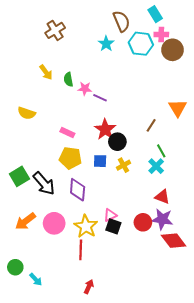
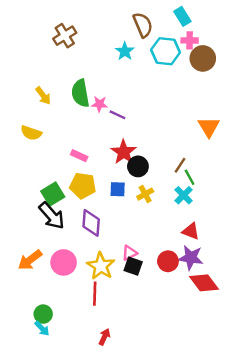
yellow arrow: (46, 72) -> (43, 96), moved
green semicircle: (68, 79) -> (80, 93), size x1.6
brown line: (151, 125) -> (180, 165), moved
green square: (19, 176) -> (53, 194), moved
green circle: (15, 267) -> (43, 314), moved

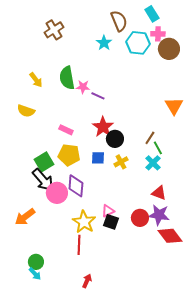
pink circle: (64, 262) -> (57, 193), moved

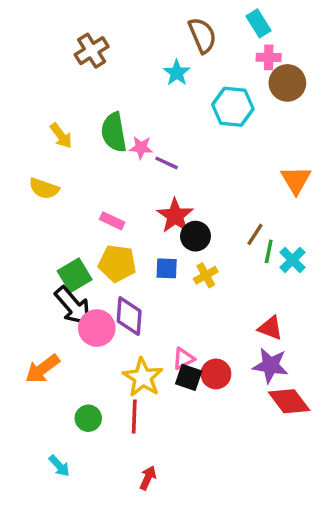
cyan hexagon: (138, 43) -> (233, 107), moved
green line: (158, 148) -> (269, 251), turned 40
cyan cross: (153, 163) -> (292, 260), moved
red circle: (140, 218) -> (216, 374), moved
green circle: (36, 262) -> (88, 418), moved

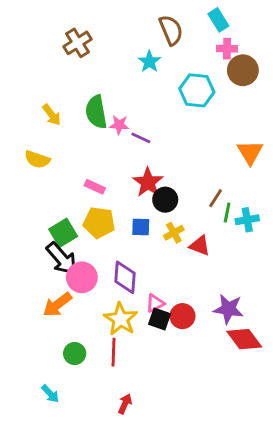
cyan cross: (292, 260) -> (247, 220), turned 35
purple diamond: (129, 316) -> (125, 277), moved
red triangle: (270, 328) -> (200, 246), moved
orange arrow: (42, 369) -> (57, 305), moved

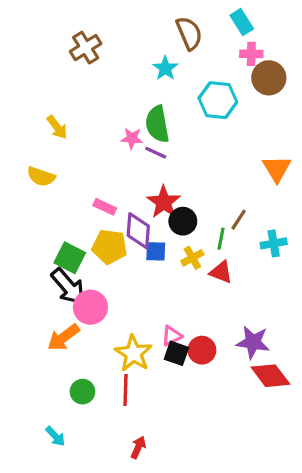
green semicircle: (96, 112) -> (157, 124), moved
green line: (227, 213) -> (221, 239), moved
green square: (63, 233) -> (70, 258), turned -32
purple diamond: (125, 277) -> (138, 231), moved

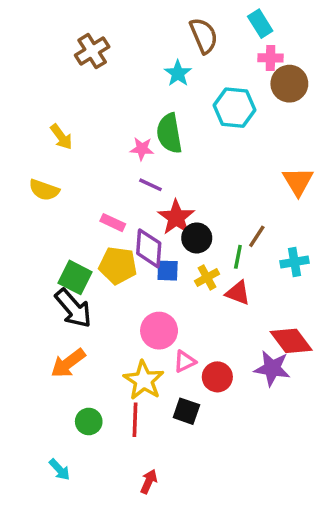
purple line: (156, 153) -> (150, 185), moved
pink circle: (90, 307) -> (159, 331), moved
black square: (176, 353) -> (186, 411), moved
red diamond: (270, 376) -> (291, 341), moved

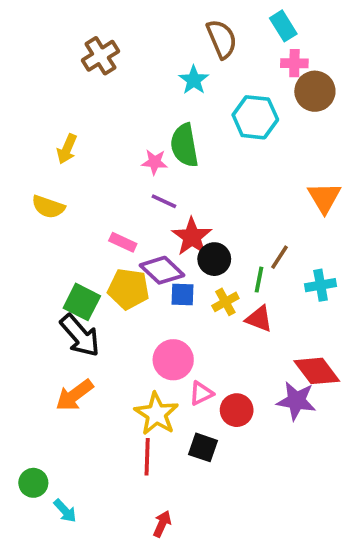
yellow arrow: (61, 137) -> (67, 149), turned 60
purple diamond: (149, 248) -> (162, 270), turned -51
green circle: (89, 421) -> (33, 483), moved

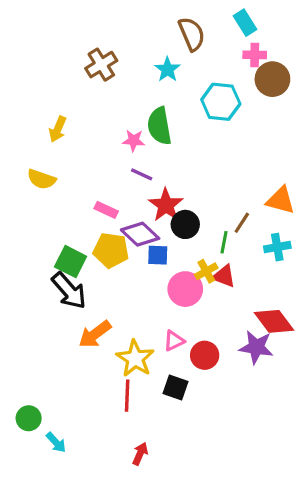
brown cross: (100, 56) -> (101, 65), moved
orange triangle: (324, 197) -> (281, 200), moved, turned -44
yellow cross: (225, 302) -> (206, 271), moved
pink circle: (173, 360) -> (185, 289), moved
orange arrow: (74, 395) -> (95, 334), moved

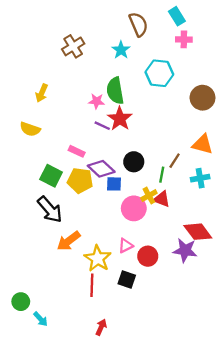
brown circle: (272, 79) -> (203, 98), moved
red star: (166, 205) -> (120, 119), moved
green square: (71, 262) -> (51, 176), moved

